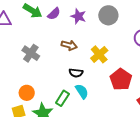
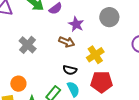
purple star: (78, 16) -> (76, 24), moved
red pentagon: (121, 79) -> (102, 82), moved, turned 30

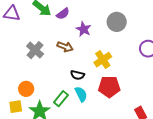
brown arrow: (67, 42) -> (65, 47), moved

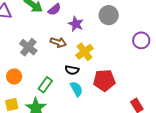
yellow cross: (103, 60) -> (84, 52), moved
orange circle: (26, 89) -> (14, 76), moved
green rectangle: (61, 99) -> (45, 85), moved

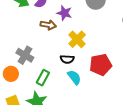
brown arrow: (58, 42) -> (48, 25), moved
gray cross: (28, 47) -> (25, 55), moved

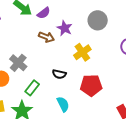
yellow cross: (77, 39) -> (82, 52), moved
cyan semicircle: (74, 77) -> (63, 104), moved

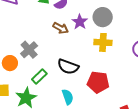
gray circle: (98, 20) -> (103, 17), moved
yellow cross: (82, 52) -> (103, 42), moved, turned 30
black semicircle: (59, 74) -> (68, 67), size x1.5

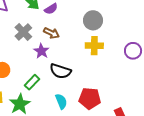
purple star: (80, 22) -> (41, 51), moved
gray cross: (29, 50) -> (23, 32), moved
red pentagon: (98, 82) -> (90, 98), moved

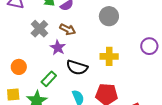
yellow cross: (94, 46) -> (109, 56), moved

